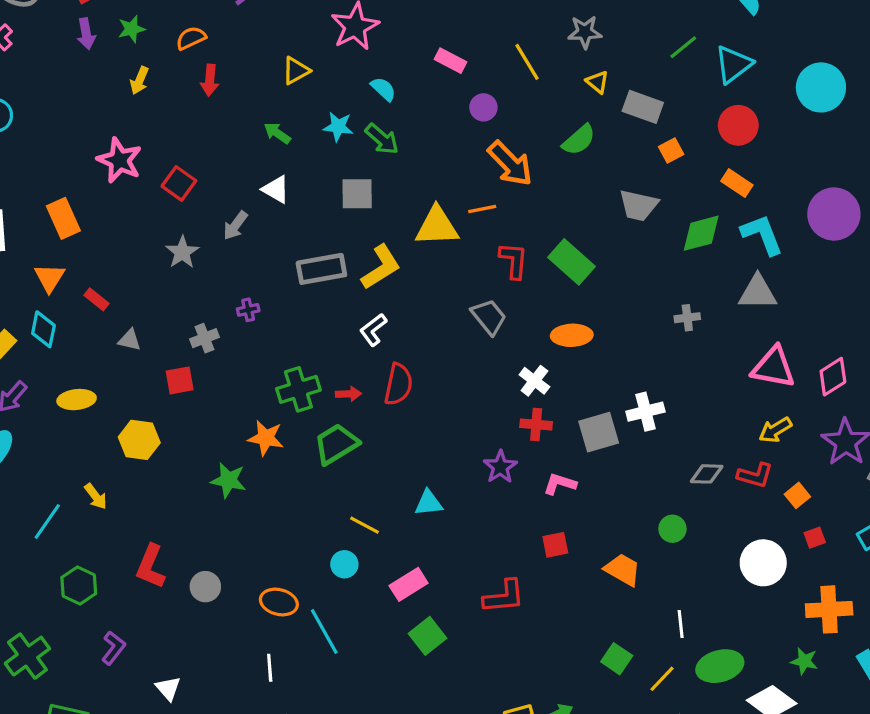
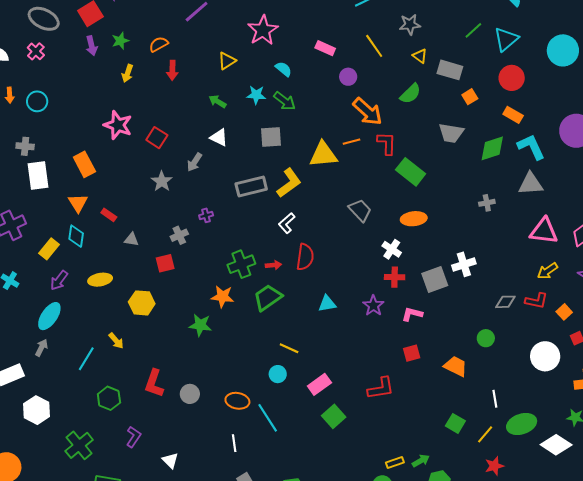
red L-shape: (514, 260) -> (387, 143), moved
cyan triangle: (429, 503) -> (327, 304), moved

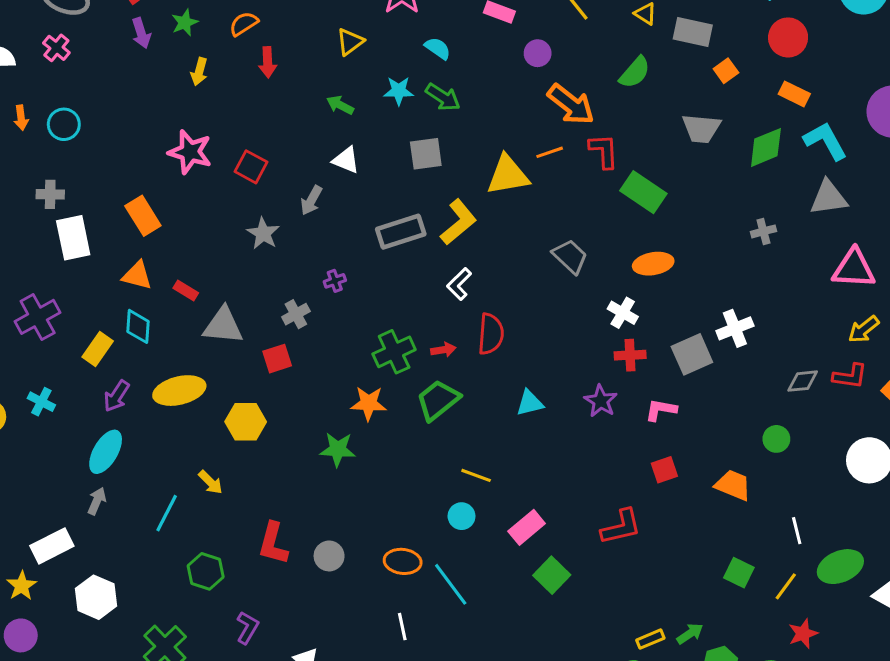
orange triangle: (78, 203) -> (137, 275), turned -40
gray triangle: (131, 239) -> (223, 326), size x1.8
yellow ellipse: (100, 280) -> (179, 391), size x1.4

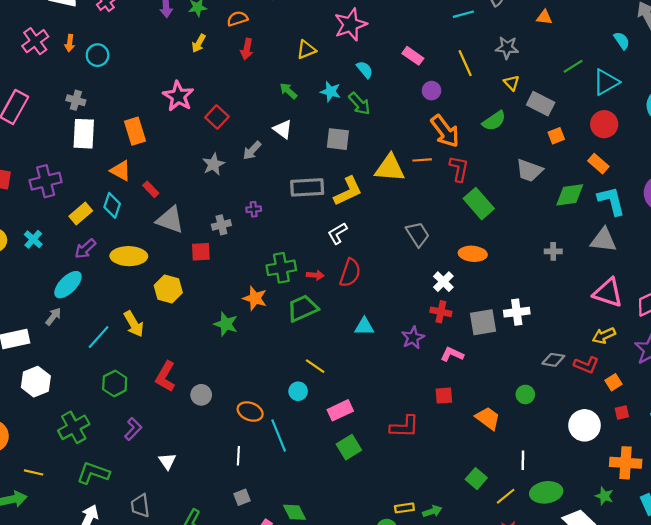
yellow arrow: (210, 482) -> (134, 324), size x1.4

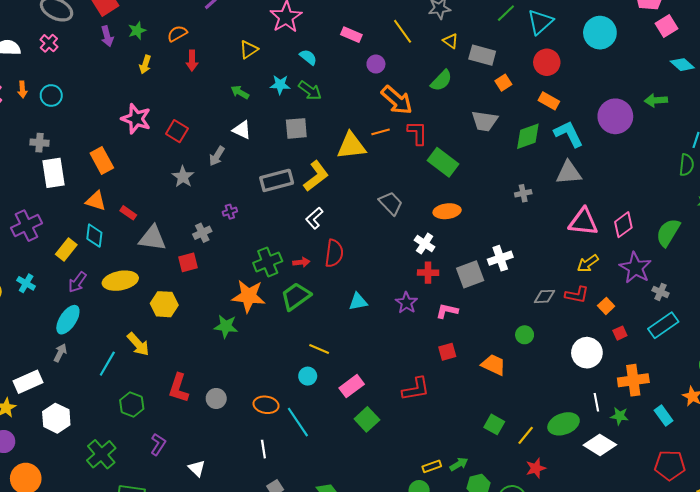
orange star: (255, 298) -> (249, 296), size x1.4
white line: (523, 460) -> (596, 402), moved

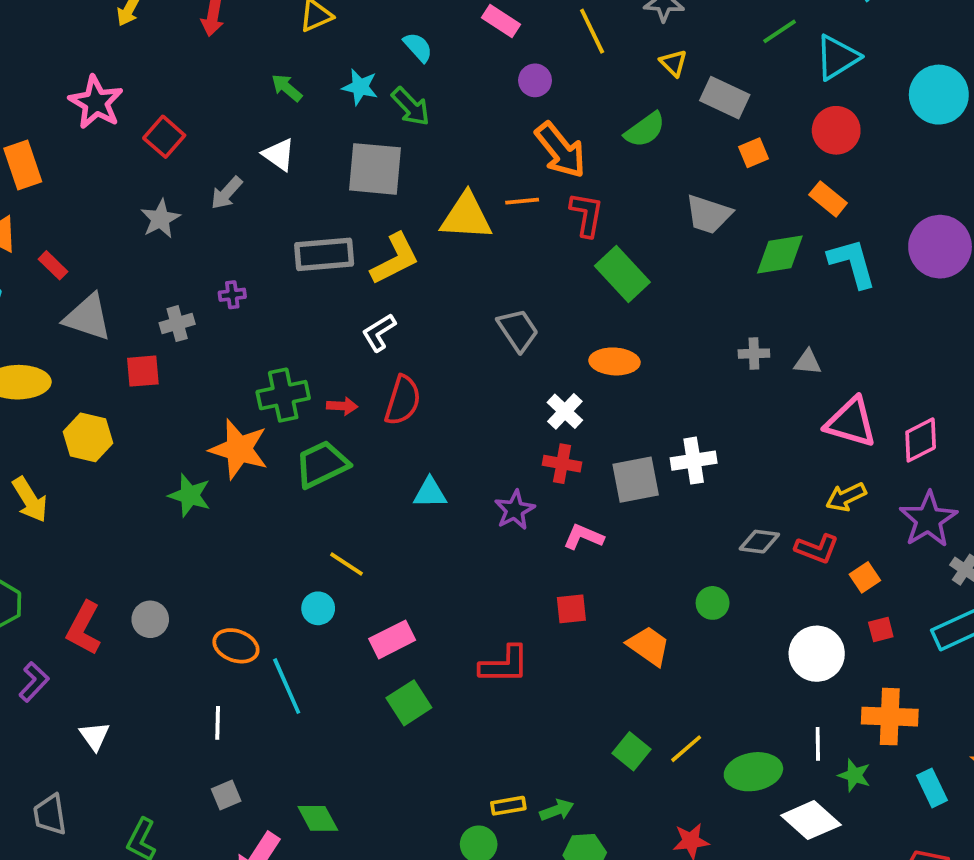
gray square: (296, 128) -> (375, 169), size x1.4
gray triangle: (569, 173) -> (808, 362), moved, size x0.6
red L-shape: (179, 388) -> (84, 628), moved
yellow line: (526, 435) -> (686, 749), moved

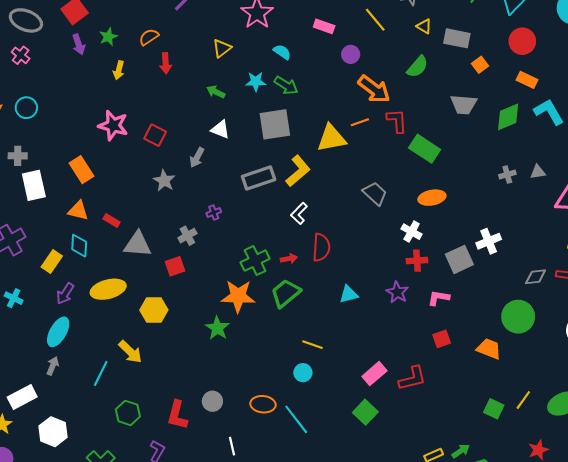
green star: (190, 495) -> (217, 328), turned 30
green circle: (713, 603) -> (518, 317), size x1.8
pink rectangle: (392, 639) -> (374, 374), moved
white line: (218, 723) -> (232, 446), moved

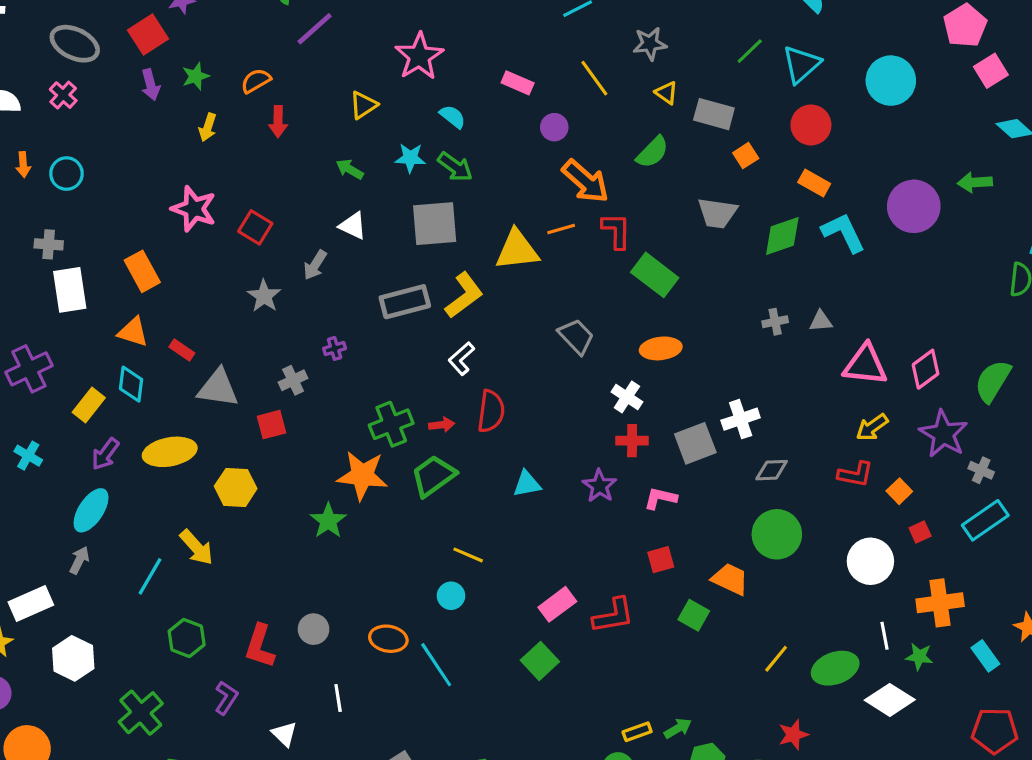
gray diamond: (536, 277) -> (772, 470), moved
green square: (494, 409) -> (694, 615), moved

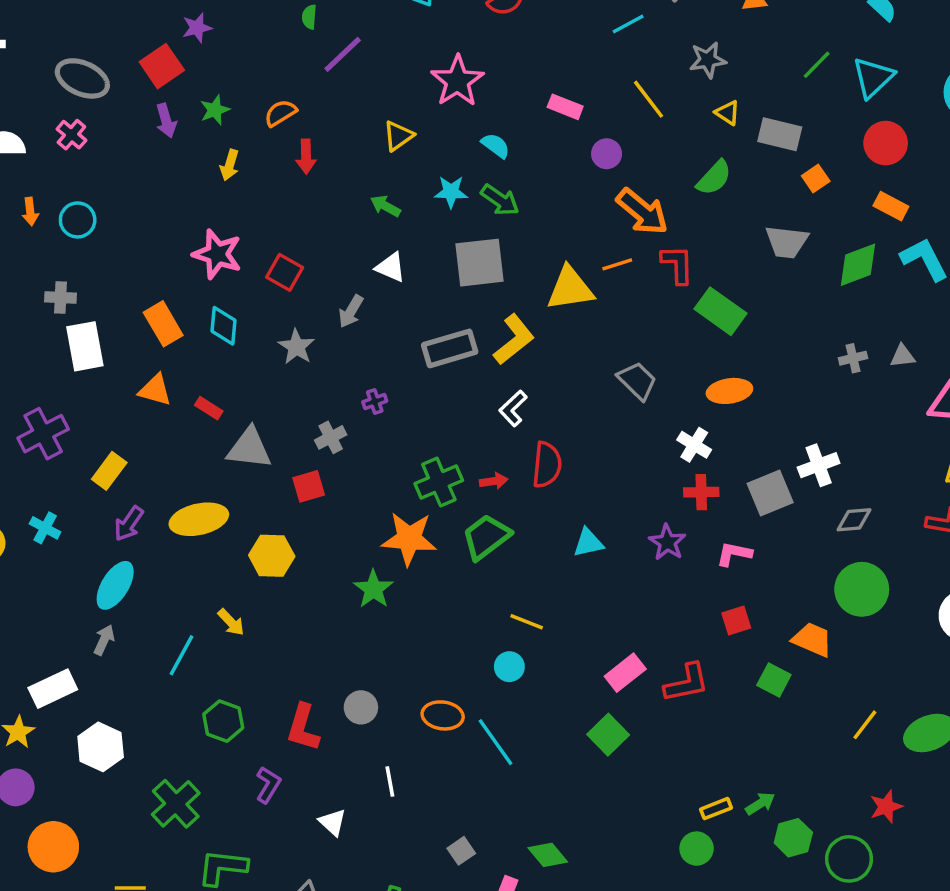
cyan diamond: (131, 384) -> (224, 326), moved
yellow arrow: (196, 547) -> (231, 622), size x0.7

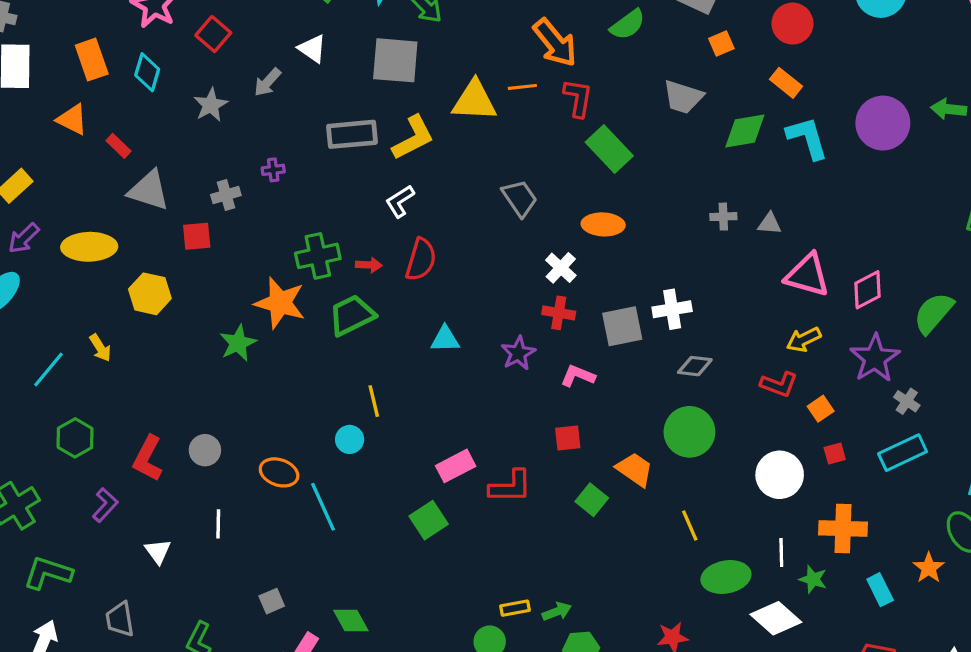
yellow line: (527, 622) -> (374, 401), turned 44
yellow line: (865, 725) -> (690, 526), moved, turned -72

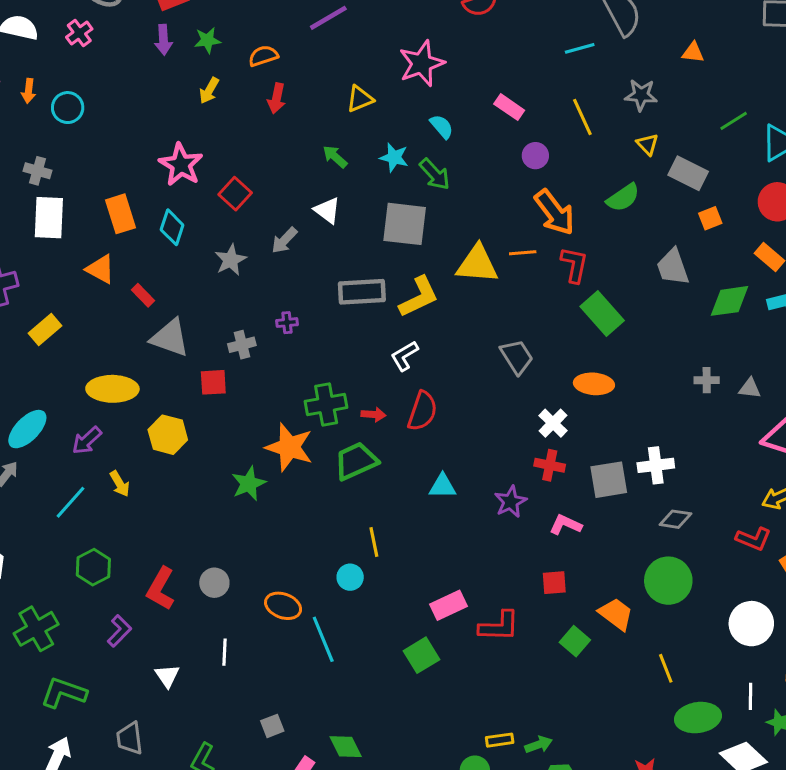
gray trapezoid: (683, 97) -> (673, 267), turned 51
purple arrow: (24, 238) -> (87, 440), moved

